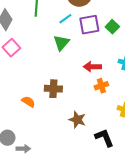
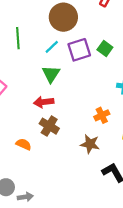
red arrow: (92, 67) -> (44, 102), moved
brown cross: (53, 89) -> (49, 126), turned 36
brown star: (77, 120) -> (90, 144), moved

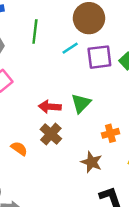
green triangle: (51, 74) -> (81, 103), moved

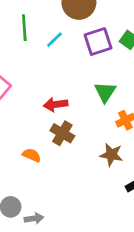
cyan line: (70, 48) -> (54, 40), moved
green triangle: (81, 103) -> (105, 92), moved

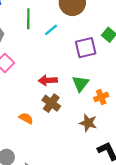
purple square: (98, 42) -> (86, 48), moved
green triangle: (105, 92) -> (80, 84), moved

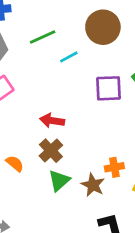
green line: (28, 19) -> (43, 37), turned 54
green triangle: (80, 84) -> (59, 180), moved
orange cross: (101, 97) -> (114, 167), moved

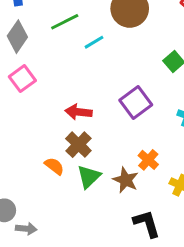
purple square: (108, 88) -> (136, 102), moved, turned -32
orange semicircle: (15, 164) -> (54, 166), moved
orange cross: (114, 167) -> (148, 160), turned -36

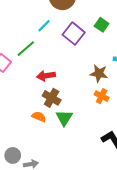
green line: (65, 22) -> (26, 49), moved
purple square: (136, 102) -> (74, 34), moved
brown star: (126, 180) -> (99, 73), moved

